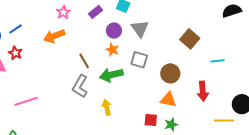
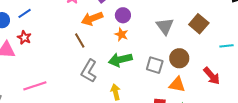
gray triangle: (140, 29) -> (165, 26), moved
orange arrow: (54, 36) -> (92, 19), moved
gray square: (139, 60) -> (155, 65), moved
brown line: (84, 61) -> (80, 40), moved
red arrow: (203, 91) -> (212, 76), turned -36

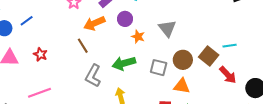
brown square: (199, 24) -> (209, 56), moved
orange star: (121, 34) -> (138, 37), moved
red star: (24, 38) -> (40, 54), moved
red arrow: (212, 76) -> (228, 75), moved

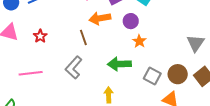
gray triangle: (167, 28) -> (196, 43), moved
gray L-shape: (93, 76) -> (74, 67), moved

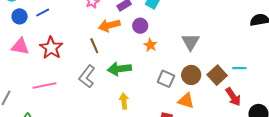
red star: (40, 36) -> (51, 48), size x1.6
gray triangle: (196, 43) -> (191, 42), moved
green arrow: (119, 64) -> (119, 69), moved

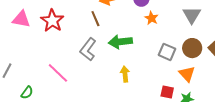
pink line: (45, 86) -> (58, 73), moved, turned 55
orange triangle: (186, 101) -> (187, 74), turned 30

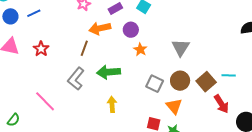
brown line: (95, 19) -> (84, 48), turned 42
red star: (52, 21) -> (41, 49), size x0.7

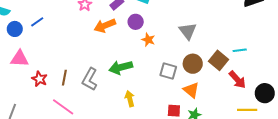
brown line: (84, 48) -> (64, 78), moved
red star: (41, 49) -> (39, 79), moved

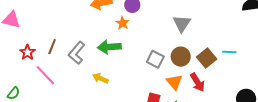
orange star: (148, 40) -> (123, 23), moved
red star: (39, 79) -> (27, 52), moved
red arrow: (237, 80) -> (197, 82), moved
yellow arrow: (130, 99) -> (100, 78), moved, turned -63

